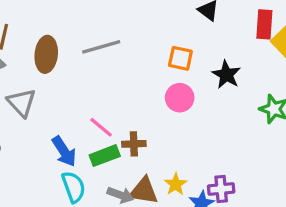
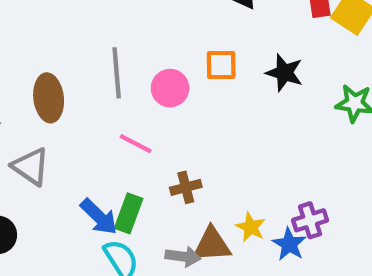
gray line: (101, 47) -> (117, 73), turned -66
pink circle: (180, 98) -> (170, 88), moved
pink line: (101, 127) -> (136, 144), moved
green rectangle: (105, 156) -> (129, 213), moved, turned -36

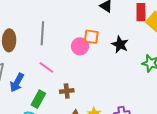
pink circle: (170, 88) -> (80, 46), moved
blue arrow: (99, 217) -> (17, 83), moved, turned 66

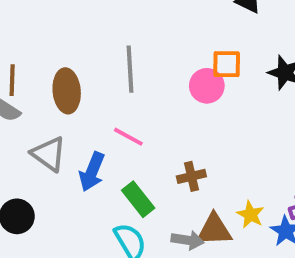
pink line: (46, 67) -> (128, 137), moved
green rectangle: (38, 99) -> (138, 199), turned -60

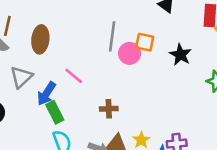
gray line: (130, 69) -> (112, 36), moved
gray triangle: (49, 154) -> (21, 77), turned 30
green rectangle: (138, 199) -> (55, 112), moved

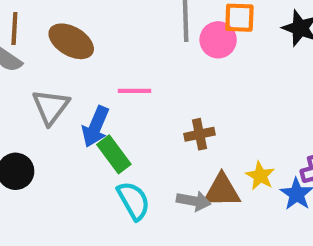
brown ellipse: (40, 39) -> (71, 41), turned -56
pink line: (74, 76) -> (135, 91), turned -30

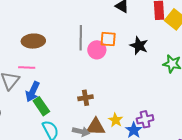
brown ellipse: (71, 41) -> (33, 41), moved, turned -35
pink line: (135, 91) -> (27, 68), moved

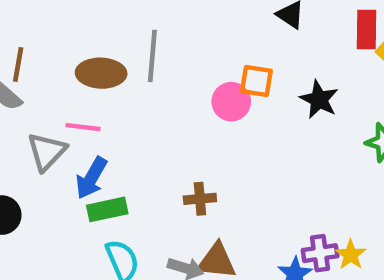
gray line: (81, 38) -> (152, 56), moved
green rectangle: (41, 106) -> (107, 209), turned -72
yellow star: (116, 120) -> (351, 255), moved

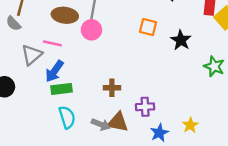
pink circle: (231, 102) -> (91, 30), moved
purple cross: (320, 253) -> (145, 107), moved

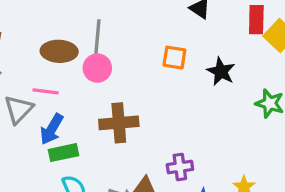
brown cross: (112, 88) -> (119, 123), moved, size x1.6

